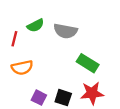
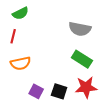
green semicircle: (35, 25) -> (21, 13), moved
gray semicircle: (65, 31) -> (80, 29), moved

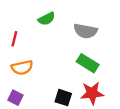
green semicircle: (21, 13) -> (47, 19), moved
purple square: (36, 91) -> (15, 98), moved

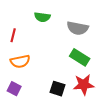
green semicircle: (47, 19) -> (42, 17), turned 35

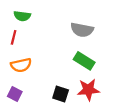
green semicircle: (42, 17) -> (22, 16), moved

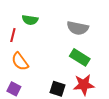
green semicircle: (22, 16) -> (30, 20), moved
orange semicircle: (21, 65) -> (20, 61), turned 66

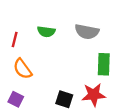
green semicircle: (30, 20) -> (46, 32), moved
green rectangle: (80, 57) -> (104, 64), moved, turned 60

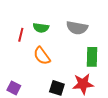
red line: (15, 39) -> (21, 35), moved
orange semicircle: (23, 69) -> (42, 56), moved

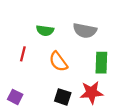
red line: (21, 35) -> (23, 54), moved
orange semicircle: (42, 56) -> (58, 62), moved

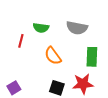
red line: (23, 54) -> (21, 41), moved
purple square: (15, 97) -> (14, 88), turned 32

